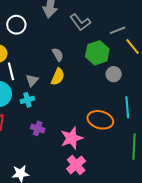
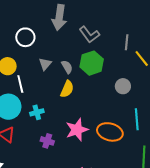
gray line: (118, 30) -> (127, 42), turned -63
green hexagon: (97, 53) -> (92, 63), moved
gray triangle: (32, 80) -> (45, 64), moved
pink star: (72, 138) -> (77, 130), moved

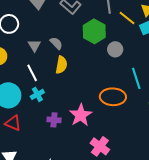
green hexagon: (92, 63) -> (94, 31), moved
white line: (20, 84) -> (32, 73), moved
pink star: (77, 130) -> (81, 115), moved

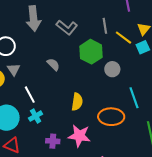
gray triangle: (34, 45) -> (14, 69), moved
yellow semicircle: (61, 65) -> (77, 102), moved
pink star: (81, 115) -> (79, 136), turned -30

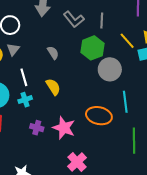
gray line: (105, 26) -> (102, 21), moved
gray circle: (112, 69) -> (110, 69), size x1.5
yellow semicircle: (77, 102) -> (53, 87), moved, turned -54

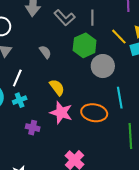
white line: (24, 77) -> (17, 78), turned 42
yellow semicircle: (53, 87) -> (57, 87), moved
pink star: (64, 128) -> (61, 113), moved

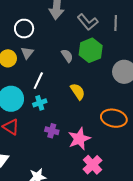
green hexagon: (85, 45) -> (91, 50), moved
pink star: (61, 113) -> (79, 139), moved, turned 30

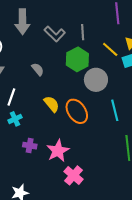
green hexagon: (91, 50) -> (77, 59), moved
orange ellipse: (114, 118) -> (77, 111), moved, turned 50

